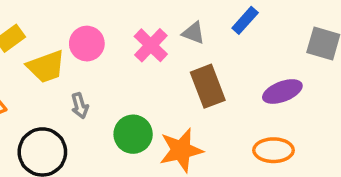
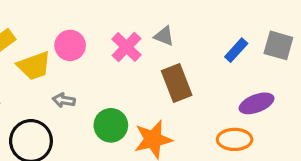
blue rectangle: (245, 20) -> (236, 50), moved
purple ellipse: (282, 92) -> (256, 103), moved
gray arrow: (80, 106) -> (64, 100), turned 115

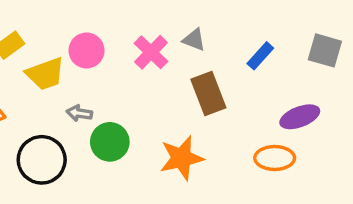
blue rectangle: (236, 50) -> (260, 56), moved
green circle: (111, 125) -> (110, 142), moved

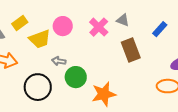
orange star: (181, 158) -> (104, 94), moved

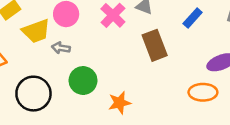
gray arrow: (59, 61) -> (61, 48), moved
orange star: (104, 94) -> (120, 103), size x0.7

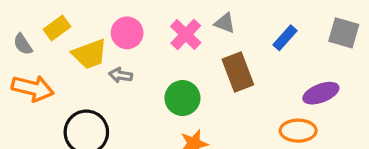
green circle: (83, 81) -> (182, 98), moved

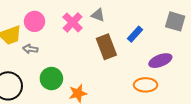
blue rectangle: (285, 38) -> (135, 34), moved
green circle: (182, 98) -> (51, 79), moved

